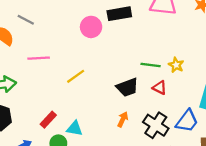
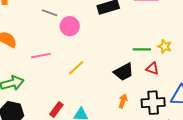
gray line: (26, 20) -> (49, 13), moved
pink circle: (91, 27) -> (70, 26), moved
black cross: (156, 125) -> (153, 103), turned -30

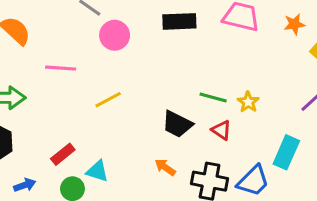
black trapezoid: (124, 72) -> (177, 124), turned 40
orange arrow: (123, 101) -> (165, 167), turned -88

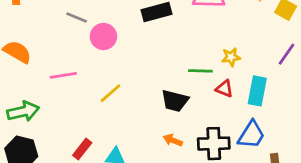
yellow star: (248, 102) -> (231, 57), moved, turned -30
red triangle: (221, 130) -> (224, 89), moved
cyan rectangle: (286, 152) -> (257, 91), moved

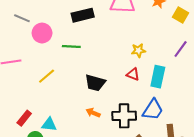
green line: (200, 71) -> (71, 46), moved

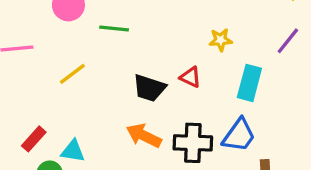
red triangle: (133, 74) -> (190, 77), moved
orange arrow: (93, 113) -> (144, 136), size x1.5

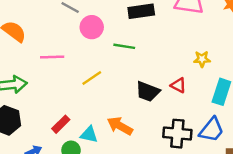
orange arrow: (144, 136) -> (120, 126), moved

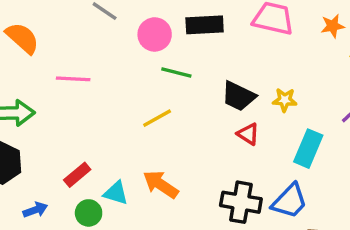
pink circle: (92, 27) -> (155, 34), moved
yellow line: (92, 78) -> (157, 118), moved
black trapezoid: (148, 92) -> (239, 96), moved

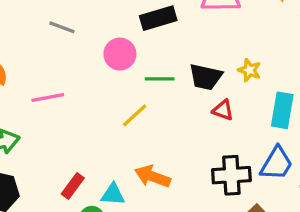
pink circle: (155, 34) -> (120, 54), moved
green line: (176, 73) -> (160, 79), moved
yellow star: (285, 100) -> (249, 70), turned 30

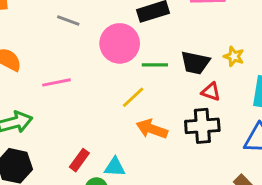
pink circle: (120, 54) -> (120, 43), size x1.4
black cross: (231, 175) -> (202, 126), moved
orange arrow: (153, 176) -> (152, 129), moved

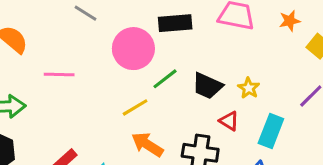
green line: (155, 65) -> (165, 79), turned -50
red triangle: (211, 92) -> (229, 121), moved

